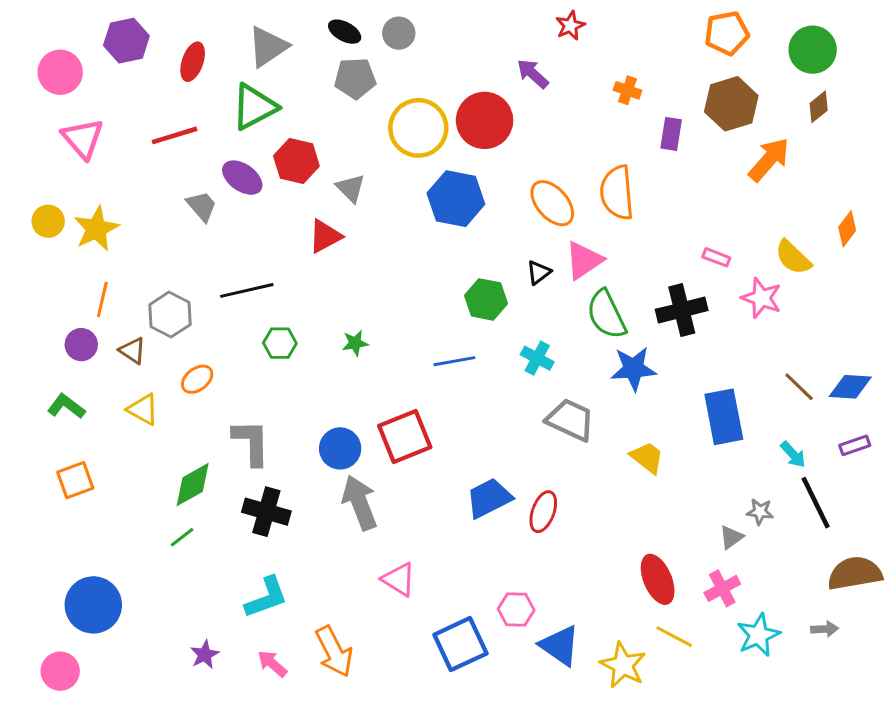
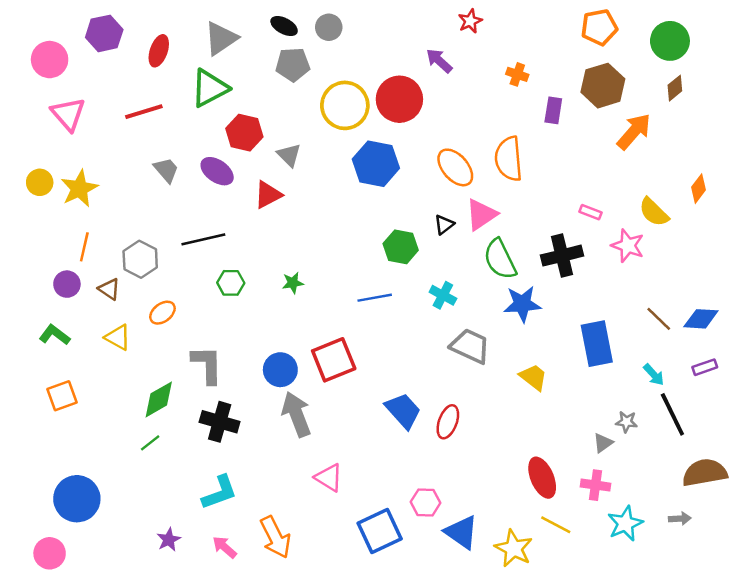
purple ellipse: (242, 178) -> (217, 171), moved
blue trapezoid: (489, 498) -> (403, 411), turned 75
pink cross: (722, 588) -> (595, 485), turned 36

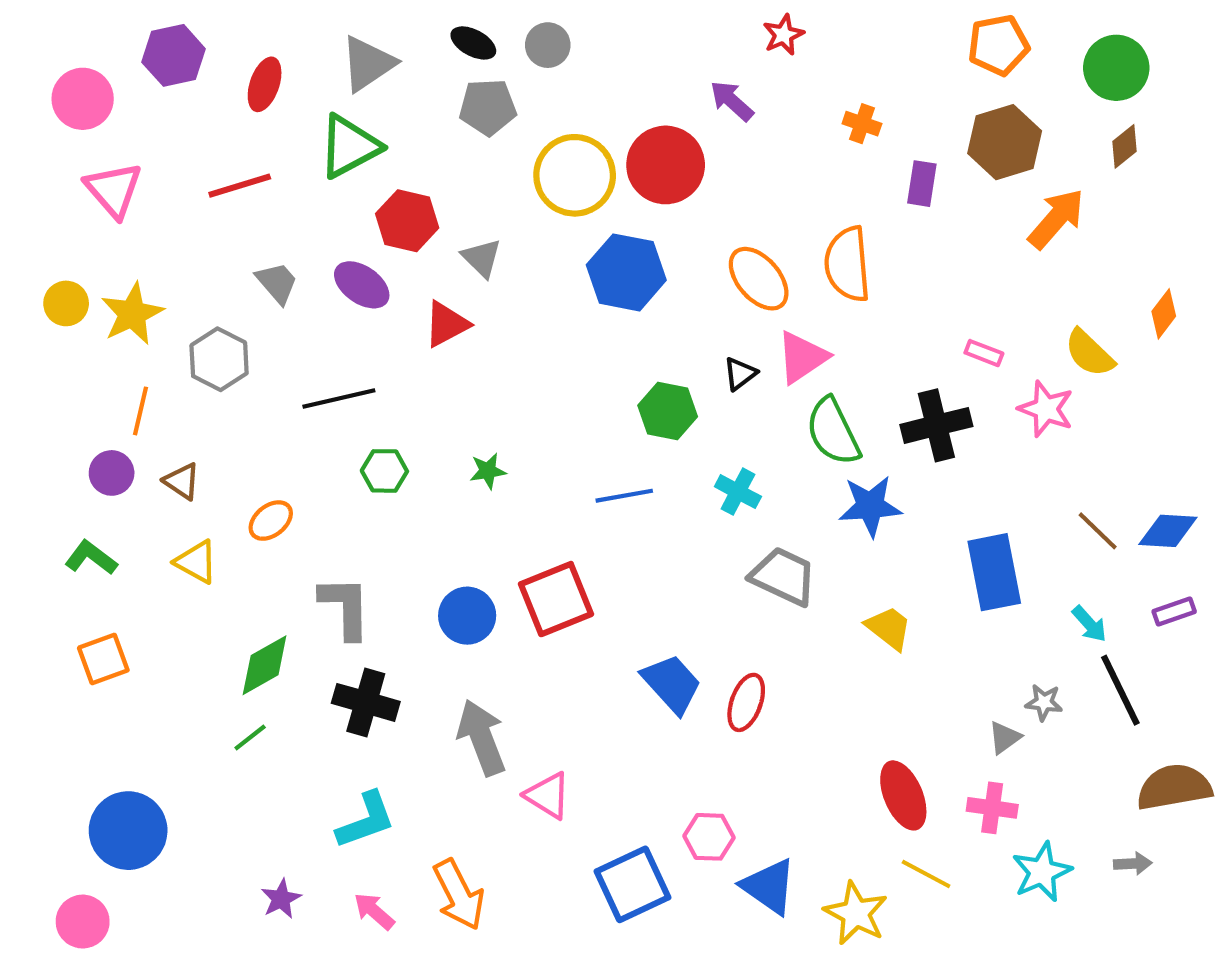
gray hexagon: (140, 259) -> (219, 359), moved
gray arrow: (296, 414) -> (482, 738), moved

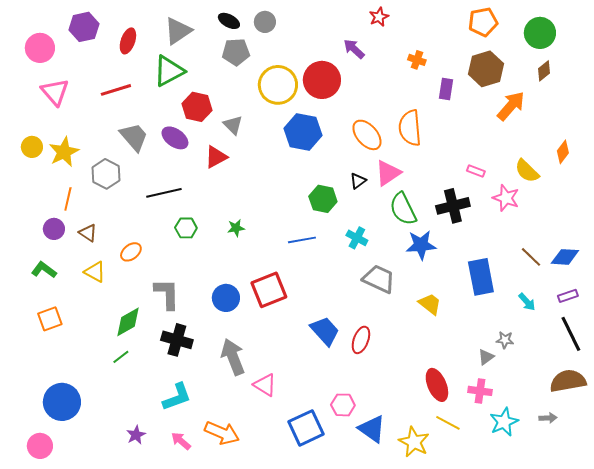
gray trapezoid: (277, 283) -> (134, 137), size x1.4
black line: (1120, 690) -> (571, 334), moved
orange arrow: (459, 895) -> (222, 433), turned -40

